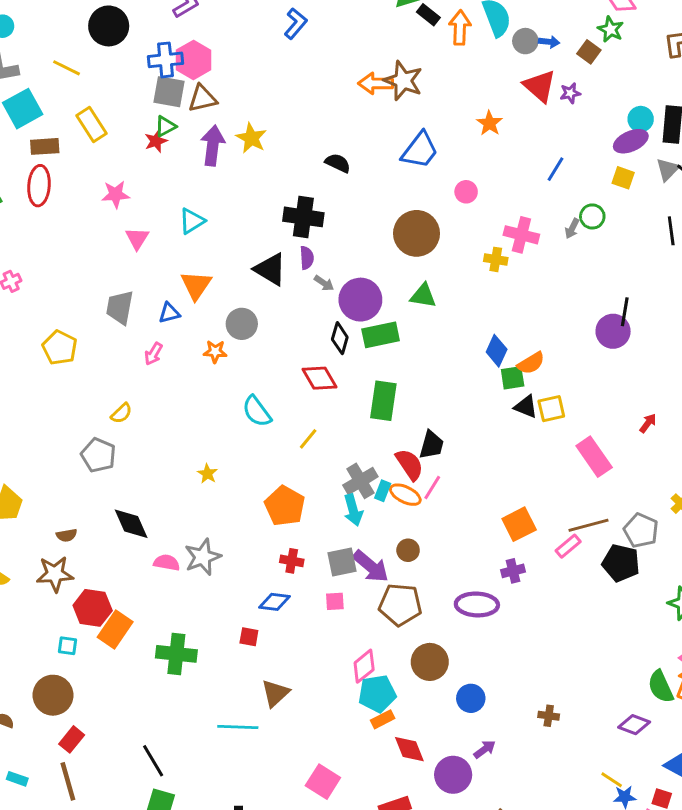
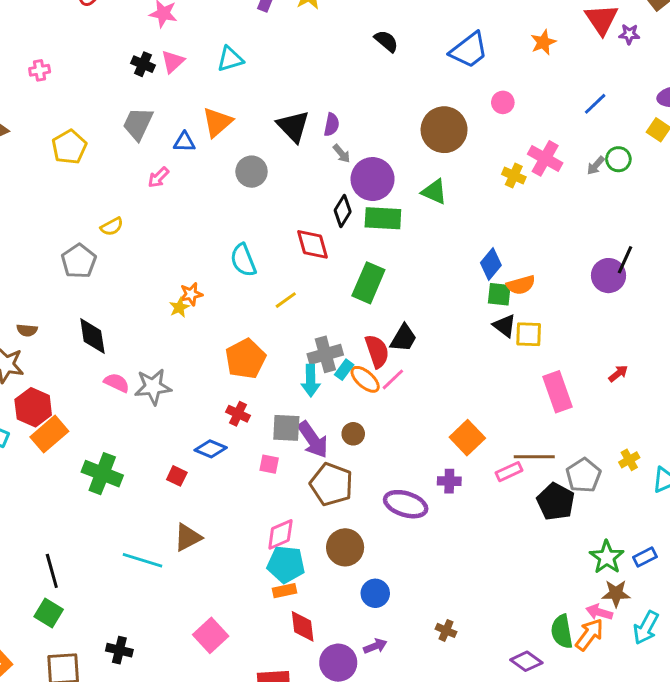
black cross: (303, 217) -> (143, 64), moved, size x0.6
orange star: (215, 352) -> (191, 294), moved, turned -30
orange square: (519, 524) -> (467, 438), turned -32

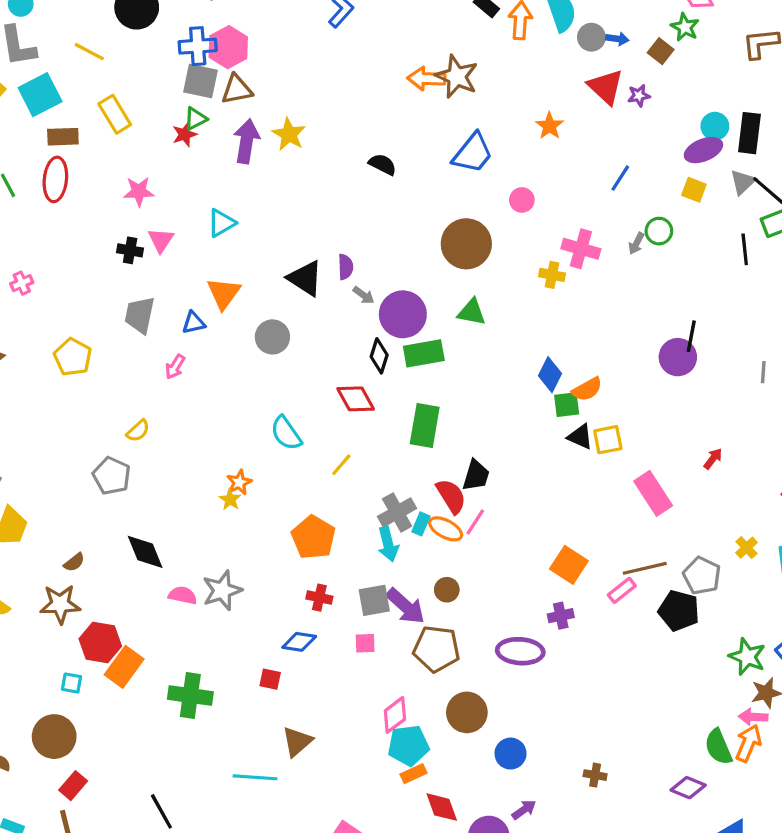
brown semicircle: (27, 330) -> (74, 562), turned -30

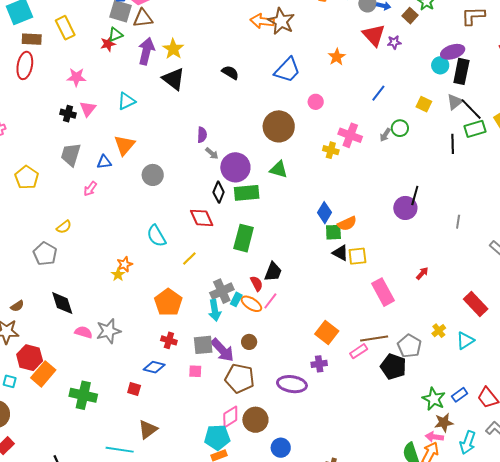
purple ellipse: (703, 150) -> (453, 52), moved
black triangle: (305, 278) -> (174, 79), moved
red semicircle: (451, 496) -> (257, 284), size x0.7
pink diamond: (395, 715) -> (230, 417), moved

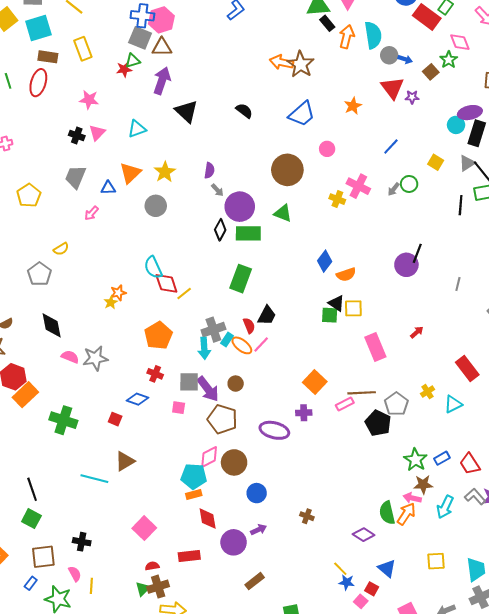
yellow star: (173, 49) -> (165, 172), moved
red diamond: (202, 218) -> (166, 283), moved
green square: (333, 232) -> (330, 315), moved

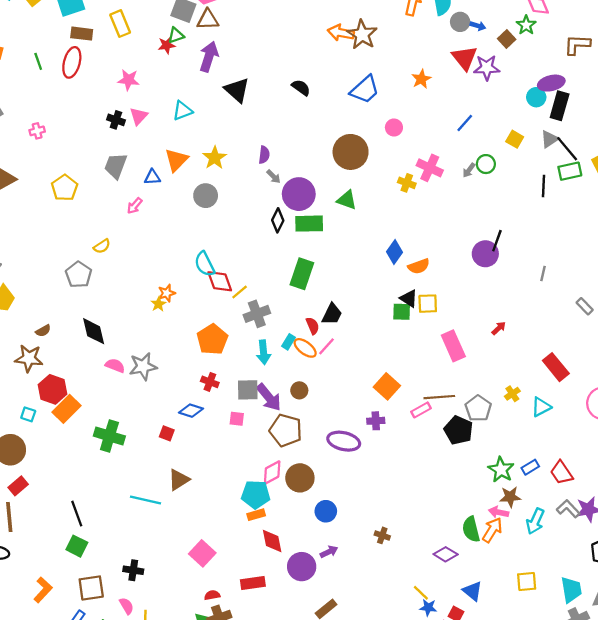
purple star: (412, 97) -> (487, 68), size x1.6
gray cross: (213, 330) -> (257, 314), moved

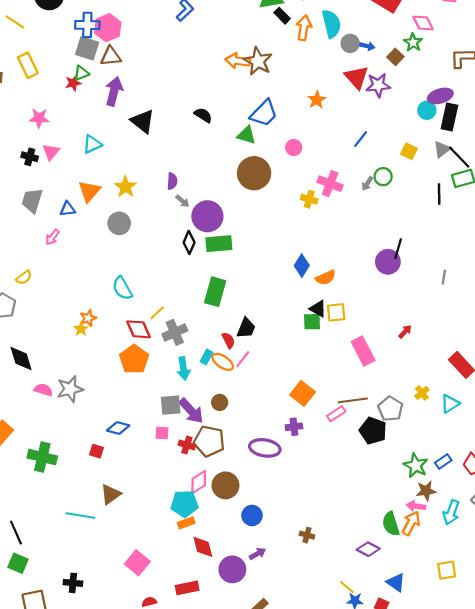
green triangle: (347, 200) -> (246, 135), moved
red diamond: (220, 281) -> (138, 329), moved
red cross: (210, 382) -> (187, 445), moved

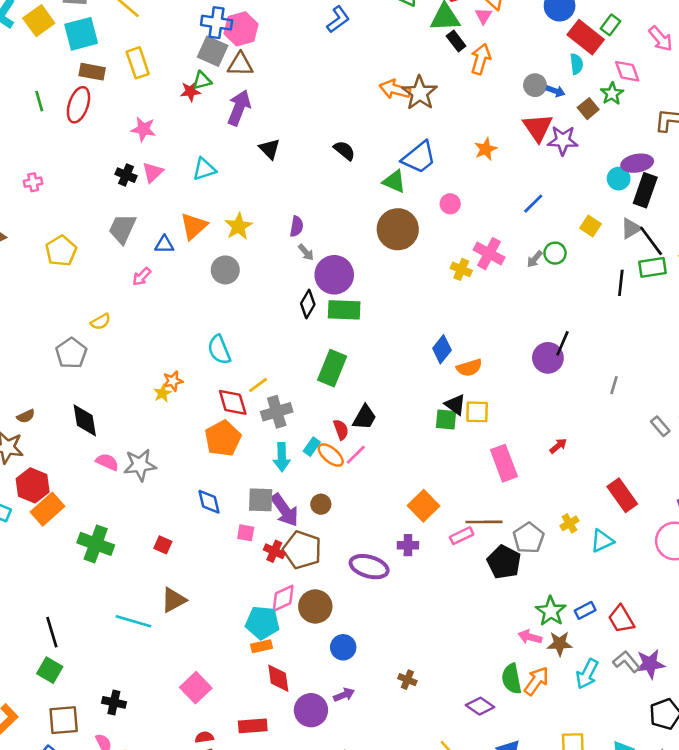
cyan semicircle: (331, 24) -> (577, 64), moved, size x0.6
black triangle: (143, 121) -> (269, 149), size x0.7
blue diamond: (118, 428) -> (209, 502), moved, turned 55
pink arrow: (416, 506) -> (530, 637), moved

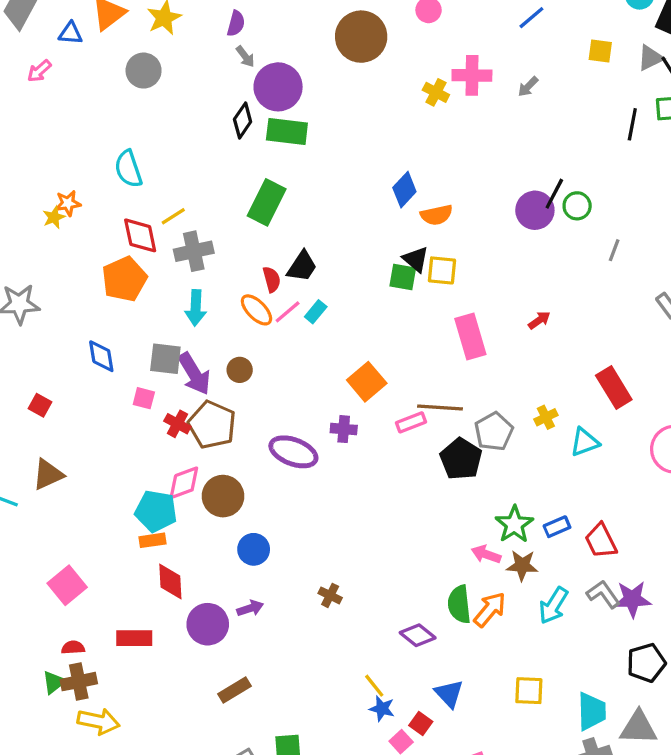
yellow square: (590, 226) -> (600, 51), turned -30
green circle: (555, 253) -> (577, 206), moved
pink cross: (489, 254) -> (472, 75), turned -32
cyan rectangle: (312, 447) -> (316, 312), moved

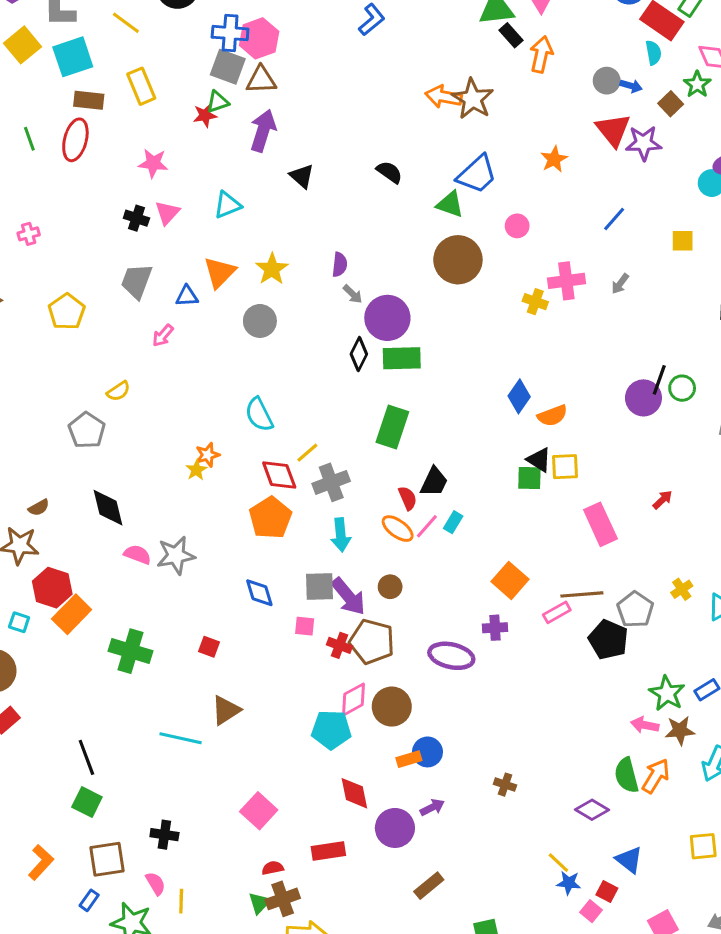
orange rectangle: (153, 540) -> (409, 759), moved

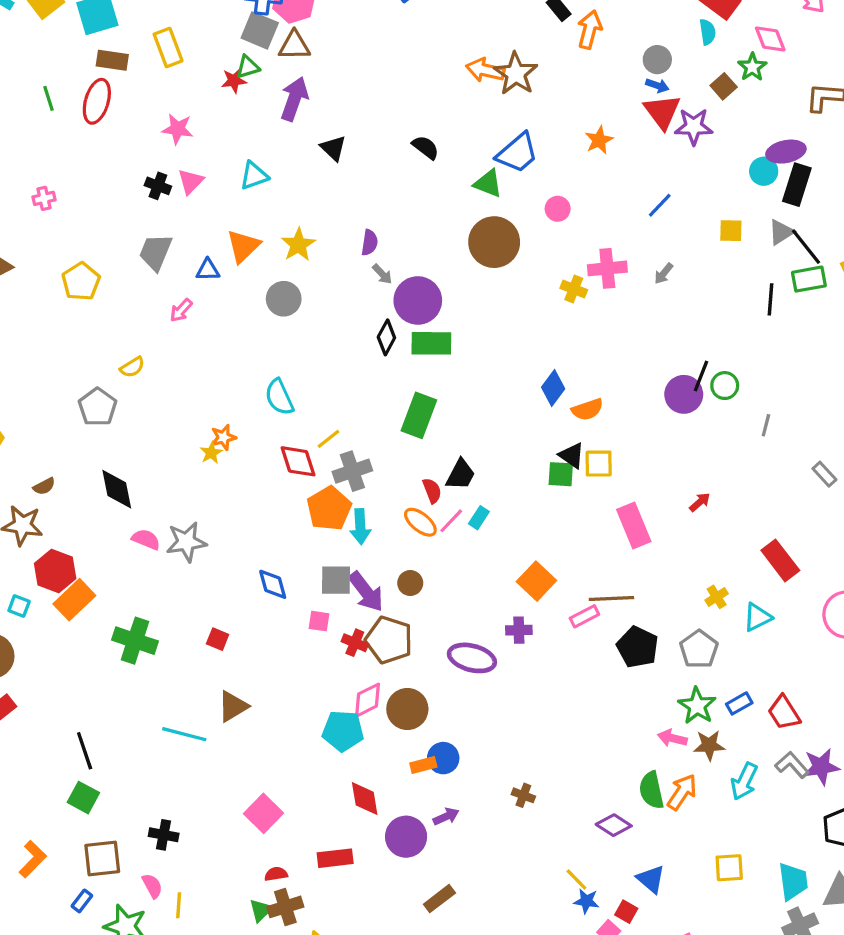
blue arrow: (631, 86) -> (657, 85), moved
orange pentagon: (270, 518) -> (329, 509), moved
gray pentagon: (635, 610) -> (699, 649), moved

